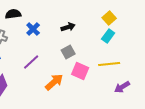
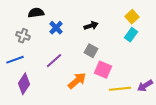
gray square: (68, 52) -> (91, 51), turned -32
yellow line: (109, 64) -> (120, 89), moved

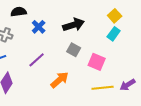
black arrow: (91, 26) -> (74, 25), size x1.5
pink square: (103, 70) -> (97, 62), moved

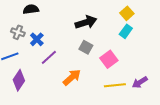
blue cross: (39, 27) -> (37, 39), moved
pink square: (97, 62) -> (109, 59), turned 30

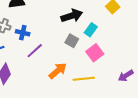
cyan rectangle: (126, 31) -> (91, 30), moved
blue cross: (37, 39) -> (23, 33), turned -32
yellow line: (115, 85) -> (84, 79), moved

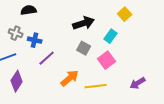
cyan rectangle: (91, 30) -> (111, 36), moved

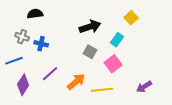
purple line: (47, 58) -> (50, 74), moved

